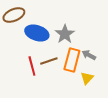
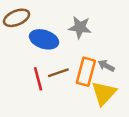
gray star: (65, 34) -> (80, 27), moved, turned -30
yellow triangle: (87, 78) -> (104, 93), size x1.6

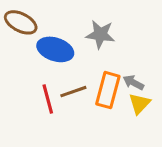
brown ellipse: (17, 18) -> (21, 22), turned 50
yellow triangle: (104, 93) -> (139, 104), moved, size x0.7

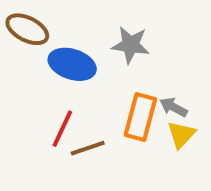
brown line: (73, 92) -> (88, 148), moved
red line: (48, 99) -> (62, 129), turned 40

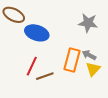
gray star: (131, 45) -> (88, 23), moved

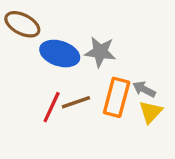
gray star: (88, 23) -> (100, 52), moved
brown line: (45, 76) -> (76, 102), moved

